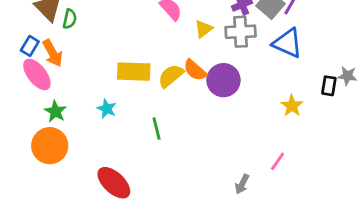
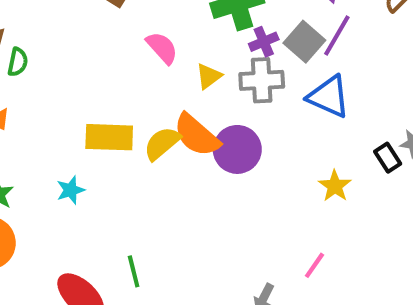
orange semicircle: (195, 70) -> (197, 135), size x1.4
black rectangle: (329, 86) -> (388, 158), turned -42
cyan star: (107, 109) -> (71, 190), turned 30
green line: (157, 129) -> (134, 271), moved

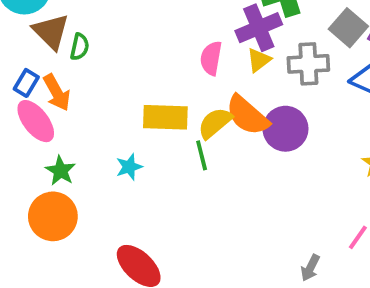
purple cross: (264, 42) -> (259, 28), moved, size x1.6
pink semicircle: (162, 48) -> (211, 58), moved, turned -128
green line: (134, 271) -> (202, 155), moved

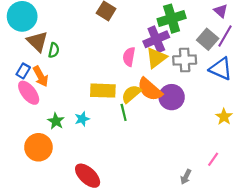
yellow triangle: (259, 60) -> (156, 58), size x1.5
green star: (61, 171) -> (56, 121), moved

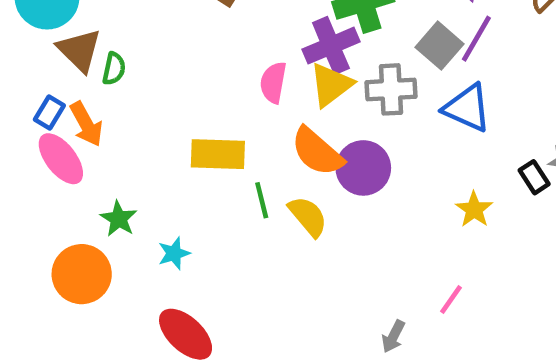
yellow semicircle: (131, 94) -> (308, 216), moved, turned 90
cyan star: (82, 119) -> (174, 253), moved

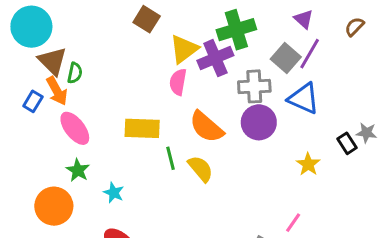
yellow triangle: (331, 85) -> (184, 49), moved
orange arrow: (86, 124) -> (57, 91), moved
pink ellipse: (61, 159) -> (75, 128), moved
purple circle: (363, 168) -> (259, 122), moved
cyan star: (174, 253) -> (114, 193), turned -30

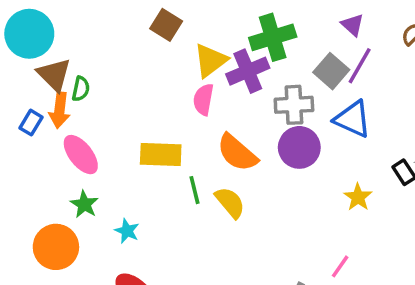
orange arrow: (57, 91) -> (59, 110), turned 36

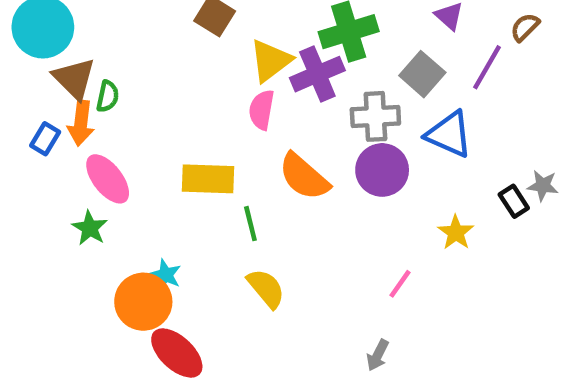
purple line: (360, 66) -> (487, 67), moved
yellow semicircle: (230, 203) -> (266, 288), moved
green star: (84, 204) -> (90, 228), moved
orange circle: (56, 247) -> (143, 302), moved
pink line: (340, 266) -> (400, 284), moved

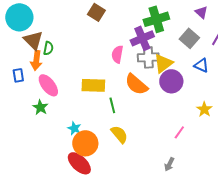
yellow triangle: (271, 61) -> (163, 63), moved
gray cross: (375, 116) -> (148, 57), moved
blue triangle: (449, 134) -> (201, 65), size x0.7
blue rectangle: (45, 139) -> (18, 75), moved, turned -40
orange circle: (143, 302) -> (85, 143), moved

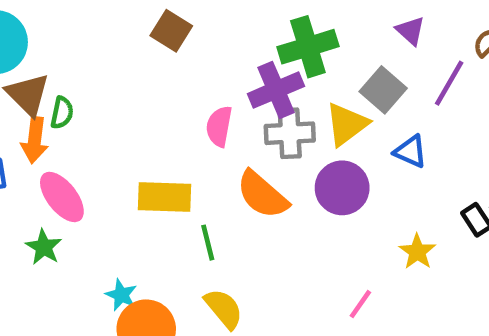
yellow triangle: (163, 63) -> (347, 124), moved

